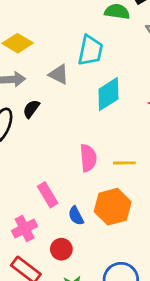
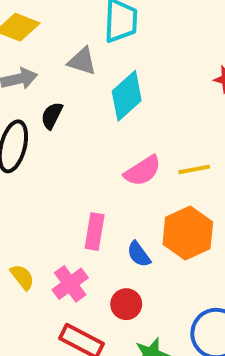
cyan diamond: (108, 94) -> (127, 96), moved
pink semicircle: (88, 158) -> (143, 171), turned 72
pink rectangle: (48, 195) -> (95, 232), turned 50

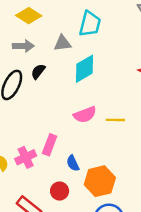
gray triangle: (82, 61) -> (62, 43), turned -36
orange hexagon: (188, 233) -> (100, 181), moved
pink cross: (70, 284) -> (26, 157), moved

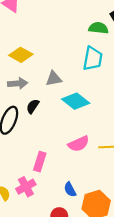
cyan trapezoid: (90, 24) -> (93, 59), moved
cyan diamond: (84, 69) -> (76, 101), turned 72
pink rectangle: (50, 145) -> (40, 162), moved

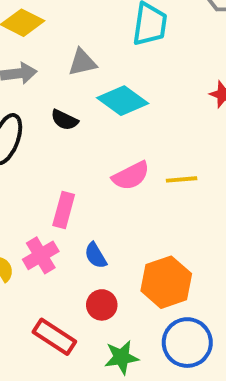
black semicircle: (33, 106) -> (64, 120), moved, turned -96
blue semicircle: (70, 190) -> (96, 255), moved

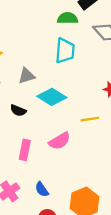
yellow line: (182, 179) -> (90, 119), moved
pink rectangle: (64, 210) -> (25, 150), moved

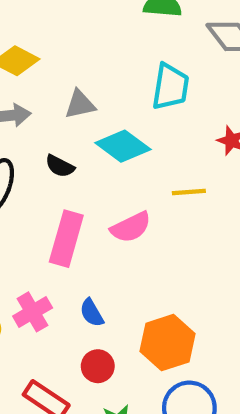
cyan trapezoid: (65, 51) -> (170, 87), moved
pink rectangle: (25, 150) -> (66, 239), size x1.4

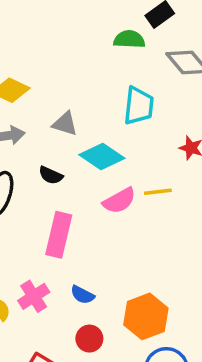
gray triangle: (80, 104) -> (65, 124), turned 32
pink semicircle: (131, 227) -> (119, 201), moved
blue semicircle: (92, 313) -> (82, 295), turned -30

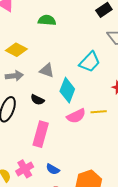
green semicircle: (129, 39) -> (47, 20), moved
cyan trapezoid: (139, 106) -> (90, 62), turned 35
cyan diamond: (102, 156) -> (67, 90), turned 75

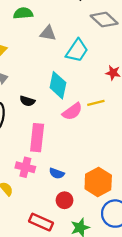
gray triangle: (47, 70) -> (48, 33), moved
pink cross: (25, 169) -> (25, 167), moved, turned -36

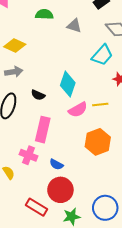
gray triangle: (48, 33) -> (74, 26), moved
cyan trapezoid: (77, 51) -> (102, 55), moved
orange hexagon: (98, 182) -> (98, 142), moved
red circle: (65, 200) -> (60, 190), size x1.6

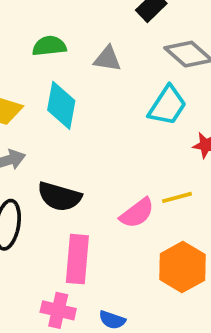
cyan diamond: (68, 84) -> (61, 105), moved
black semicircle: (38, 95) -> (59, 197), size x1.6

